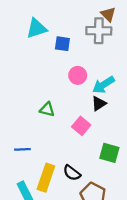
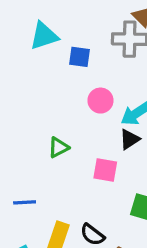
green triangle: (47, 109) -> (58, 147), turned -42
pink square: (81, 126) -> (105, 170), turned -30

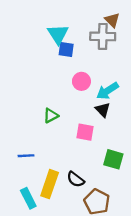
cyan triangle: (44, 36) -> (58, 34), moved, turned -45
black triangle: (130, 139) -> (103, 110), turned -42

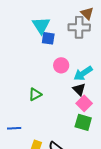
pink square: (85, 132) -> (84, 103), moved, turned 35
green square: (113, 159) -> (83, 122), moved

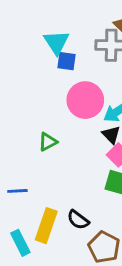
pink circle: (61, 65) -> (85, 100), size x1.6

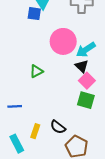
blue square: (67, 61) -> (34, 14), moved
yellow rectangle: (46, 226) -> (35, 131), size x0.6

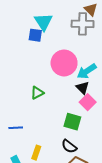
green square: (86, 100) -> (72, 122), moved
black semicircle: (58, 127) -> (69, 146), moved

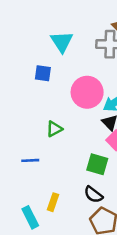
blue square: (35, 35) -> (43, 73), moved
blue line: (16, 128) -> (30, 160), moved

